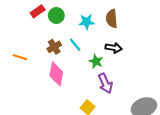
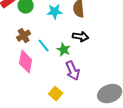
cyan line: (75, 45) -> (44, 46), moved

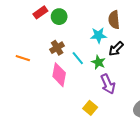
cyan star: (55, 12) -> (98, 35), moved
black arrow: (81, 37) -> (116, 49), turned 126

